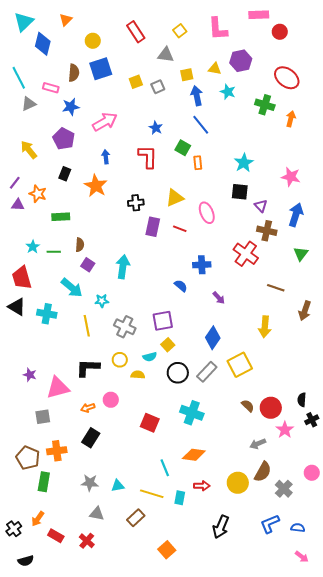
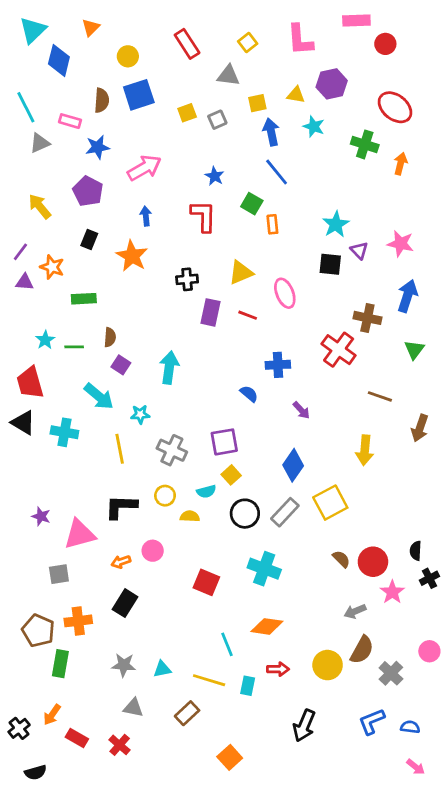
purple triangle: (261, 206) -> (359, 250), moved

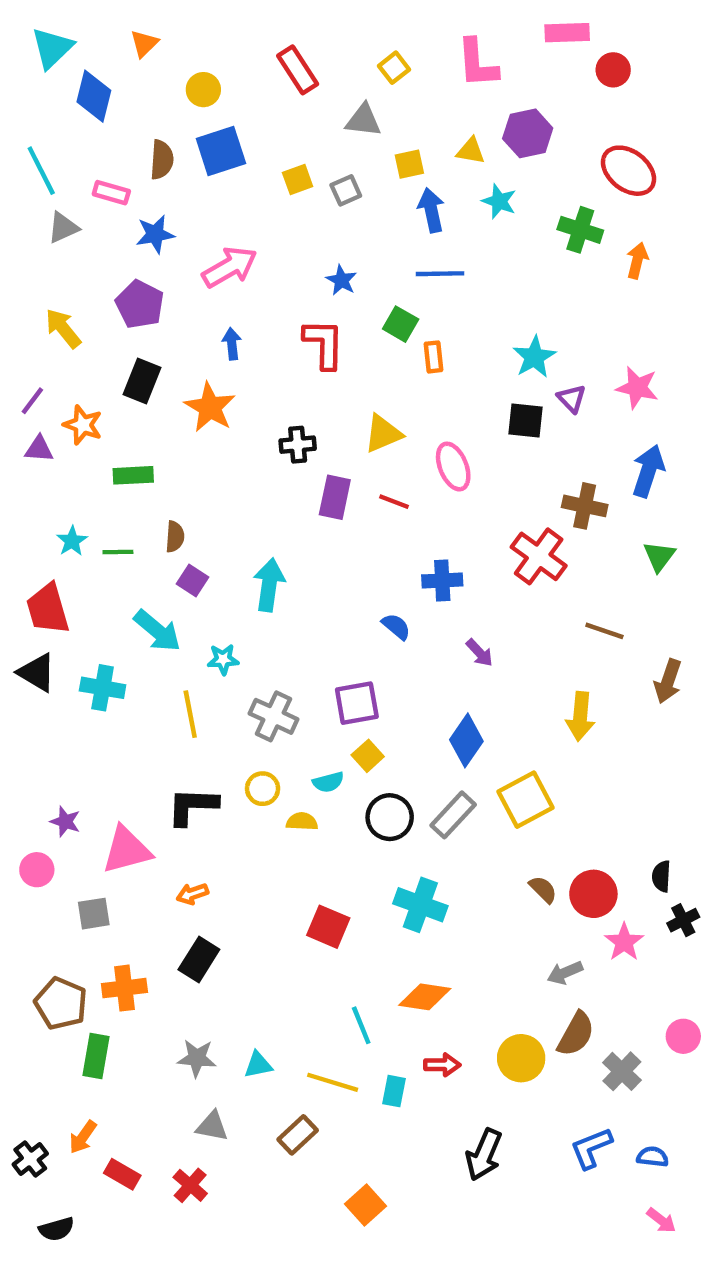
blue line: (277, 172) -> (440, 274), turned -52
black rectangle: (89, 239) -> (142, 381), size x1.4
pink circle: (153, 551) -> (37, 870), moved

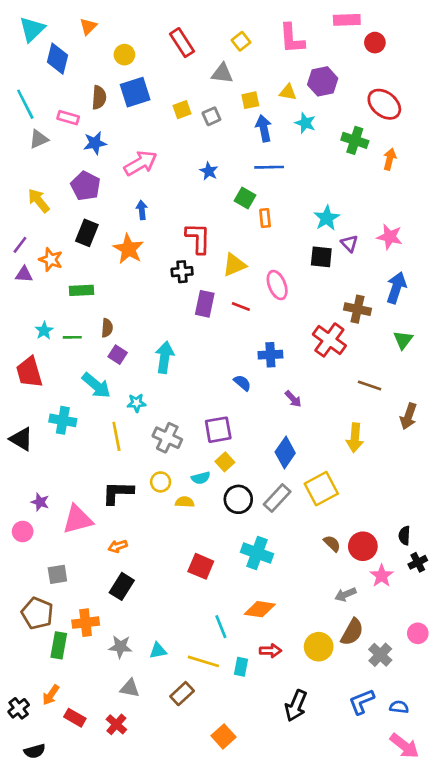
red L-shape: (324, 344) -> (198, 238), moved
black triangle: (37, 672) -> (21, 439), moved
gray square: (94, 914) -> (57, 574), moved
orange cross: (124, 988) -> (86, 623), moved
pink arrow: (661, 1220) -> (404, 746), size x1.6

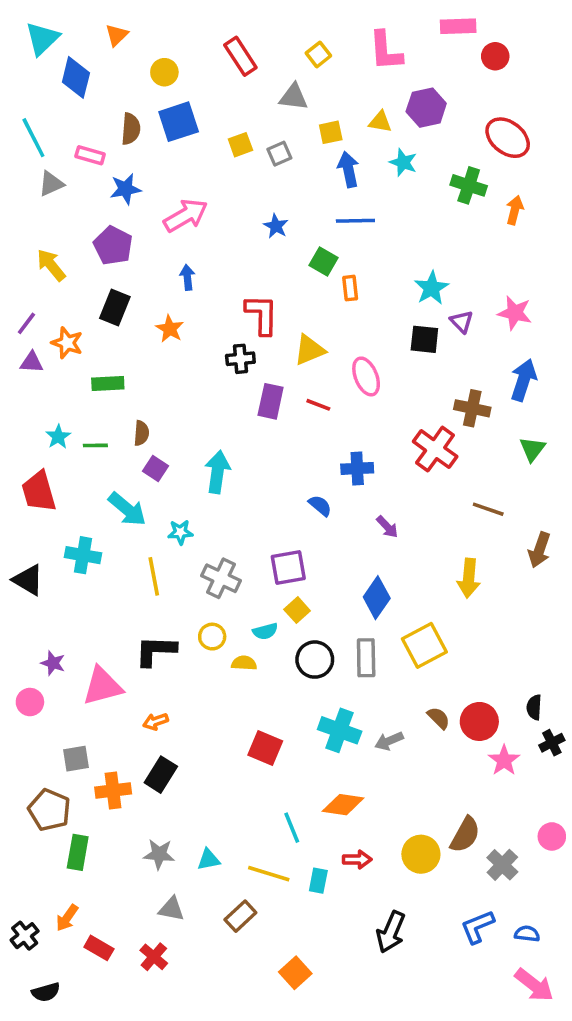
orange star: (128, 249) -> (170, 329), size x0.7
gray rectangle: (277, 498) -> (366, 658), turned -44
gray arrow: (345, 594) -> (389, 741), moved
orange cross: (86, 623) -> (113, 790), moved

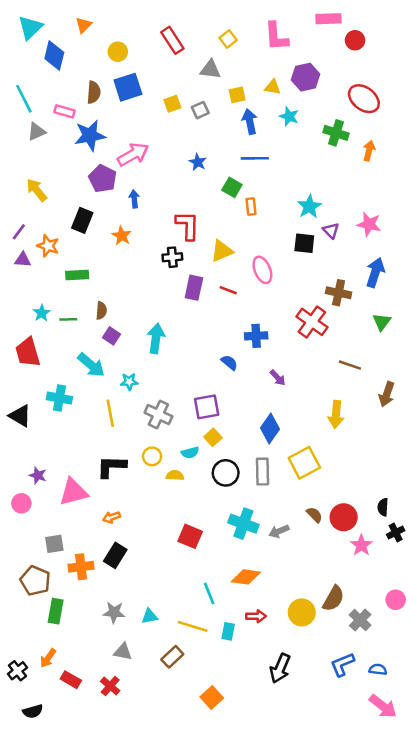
blue star: (125, 189) -> (90, 135), size x1.4
purple pentagon: (113, 246) -> (103, 179), moved

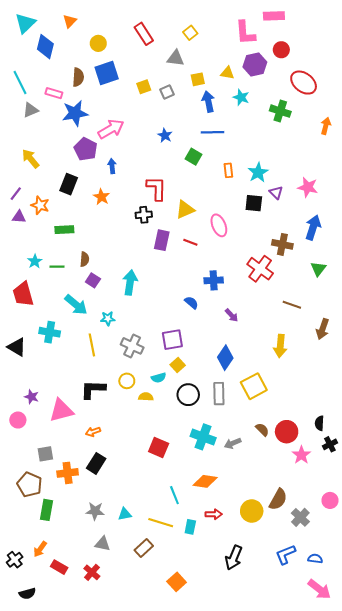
pink L-shape: (276, 36) -> (245, 33), moved
red circle: (355, 40) -> (281, 50), moved
orange arrow: (369, 151) -> (326, 126), moved
orange rectangle: (251, 206) -> (228, 170), moved

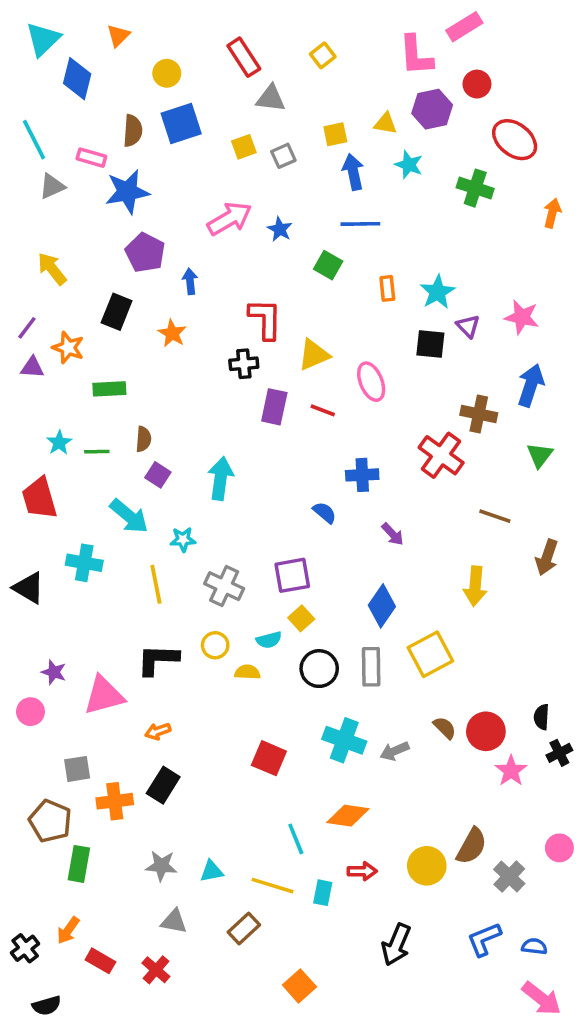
pink rectangle: (274, 16) -> (464, 27), turned -30
gray triangle: (176, 58) -> (271, 98), moved
pink arrow: (111, 129) -> (230, 219), moved

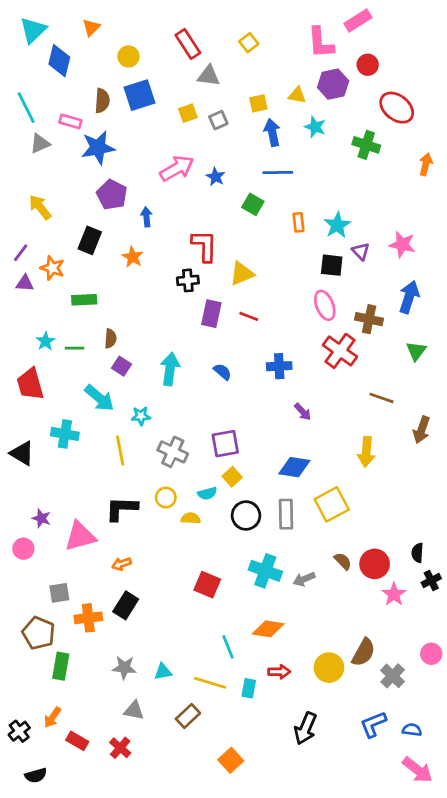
pink ellipse: (371, 382) -> (325, 305), moved
blue semicircle: (325, 513) -> (222, 372), moved
blue diamond: (382, 606) -> (294, 467), turned 64

